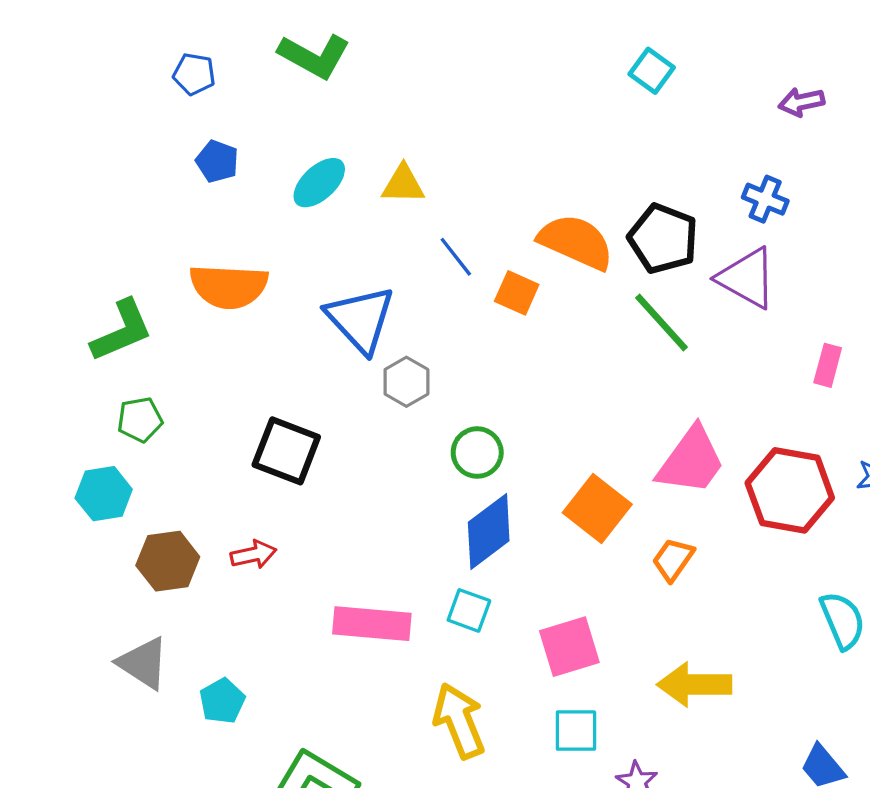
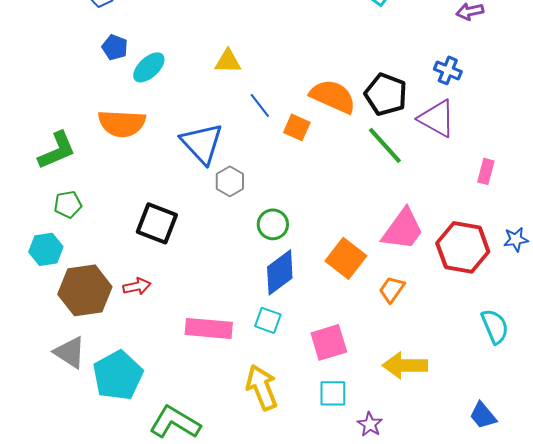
cyan ellipse: (319, 183) -> (149, 67), moved
brown hexagon: (168, 561) -> (85, 290), size x1.4
cyan pentagon: (222, 701) -> (118, 375), size x1.8

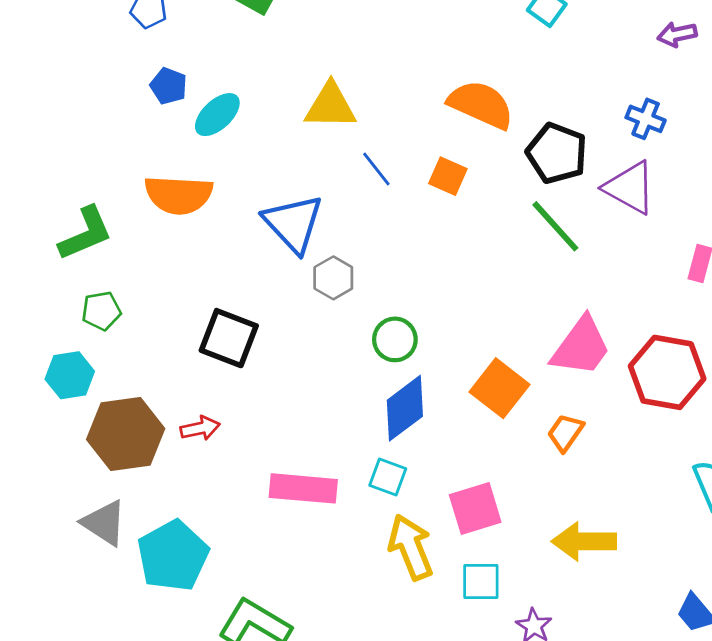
yellow triangle: (228, 61) -> (330, 106), size x1.4
orange semicircle: (333, 96) -> (481, 105), moved
orange square: (297, 127) -> (448, 176), moved
yellow arrow: (262, 387) -> (411, 547), moved

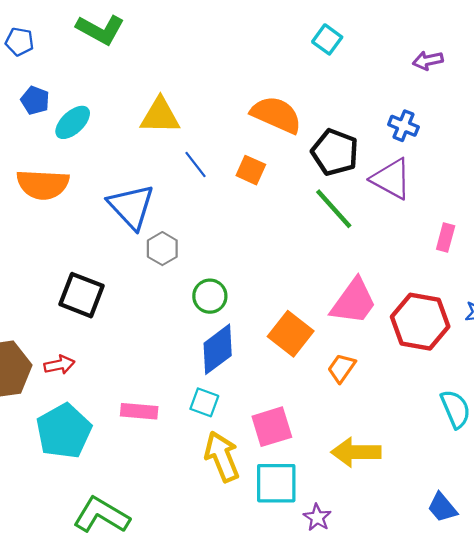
pink rectangle: (303, 488) -> (139, 411), size x0.7
cyan pentagon: (173, 556) -> (64, 431), moved
cyan square: (481, 582) -> (276, 483), size x1.4

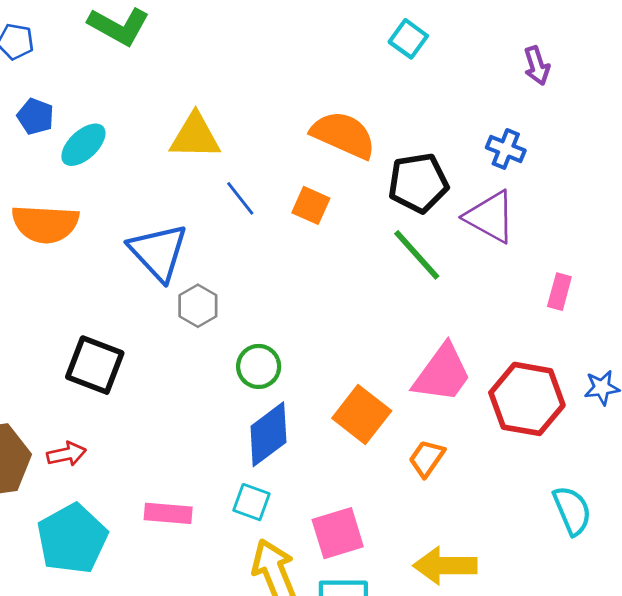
purple arrow: (428, 60) -> (537, 66), turned -96
black pentagon: (335, 152) -> (418, 183), turned -30

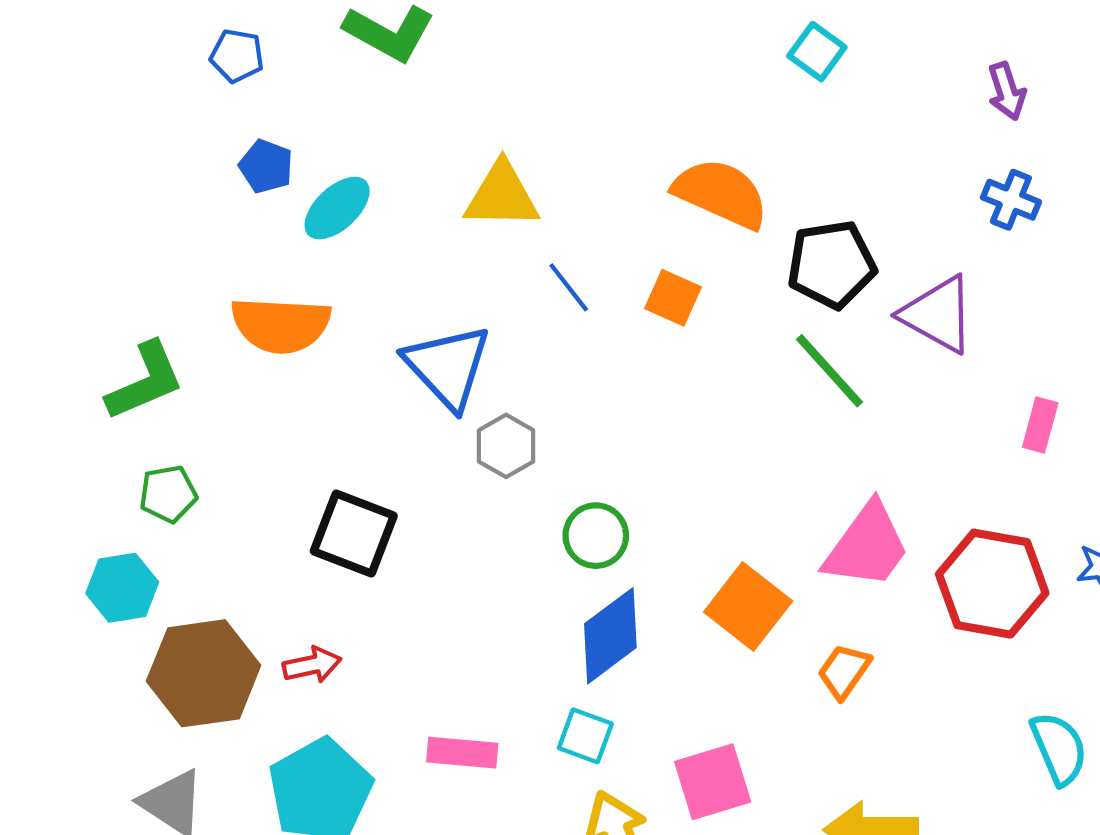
blue cross: (506, 149) -> (1011, 200), moved

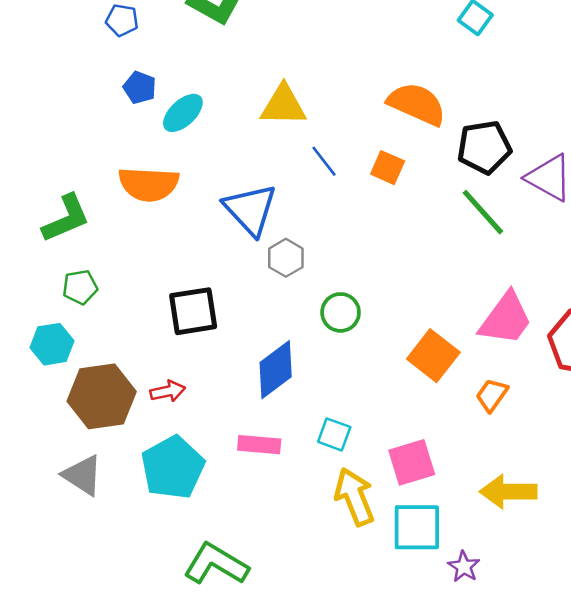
black square: (354, 534) -> (193, 311), turned -30
blue diamond: (610, 636) -> (276, 370), moved

